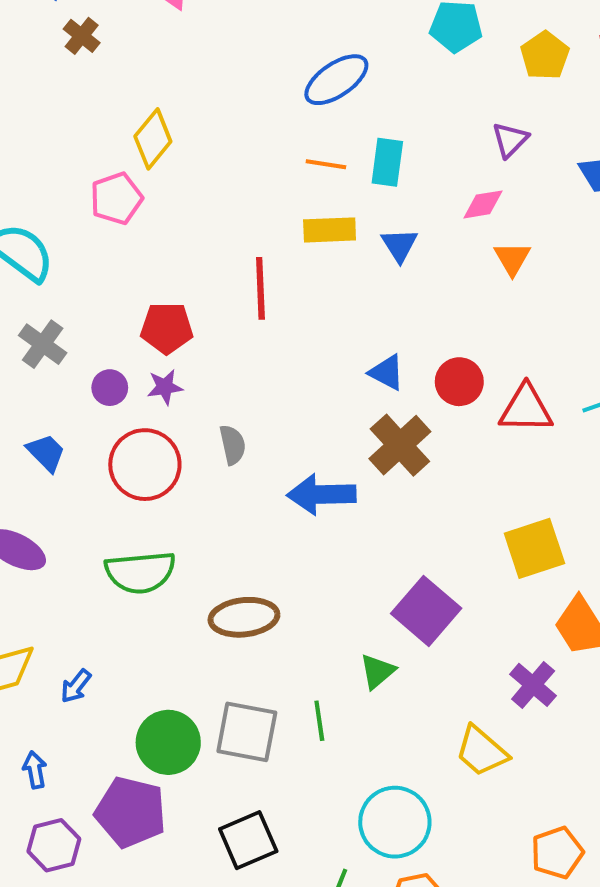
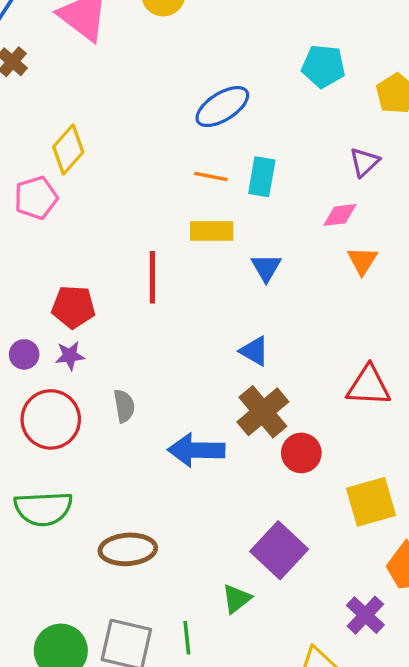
blue triangle: (399, 245) -> (266, 268), moved
red circle: (459, 382) -> (301, 453), moved

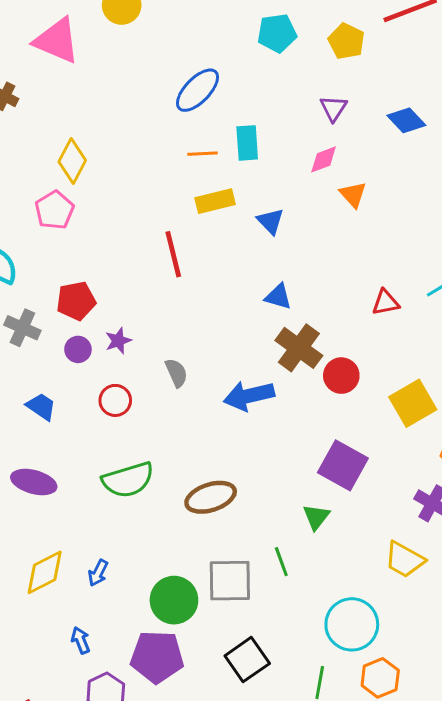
red pentagon: (73, 307) -> (76, 301), moved
red triangle: (369, 386) -> (386, 302), size x0.7
red circle: (51, 419) -> (115, 400), size x0.6

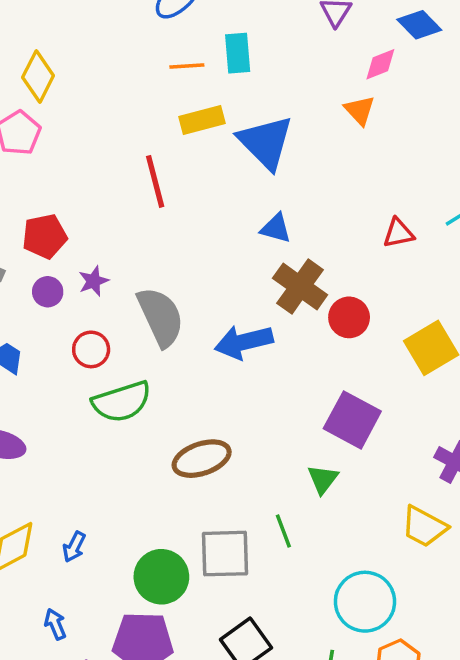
pink diamond: (324, 159) -> (380, 64), moved
blue triangle: (270, 221) -> (266, 142), size x1.8
gray semicircle: (176, 373) -> (161, 317), size x1.8
green semicircle: (128, 480) -> (122, 402), moved

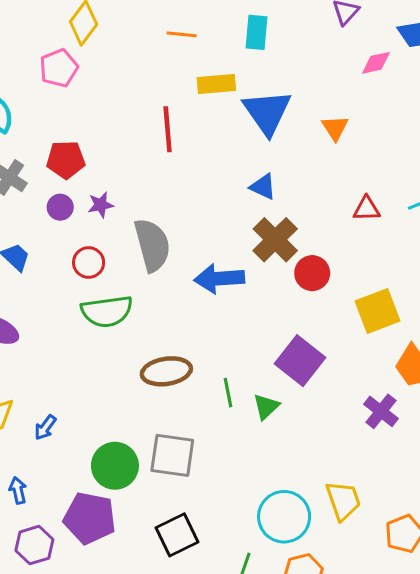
orange line: (187, 66) -> (182, 34), moved
orange triangle: (360, 110) -> (335, 128), moved
yellow trapezoid: (424, 527) -> (343, 501), moved, turned -147
green line: (283, 531) -> (228, 393), moved

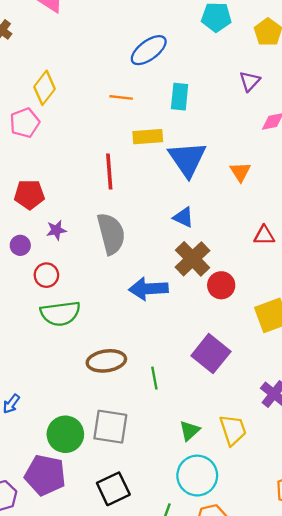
purple circle: (60, 207) -> (20, 245), moved
gray semicircle: (152, 245) -> (111, 234), moved
green triangle: (266, 407) -> (190, 431), moved
yellow trapezoid: (343, 501) -> (233, 430), moved

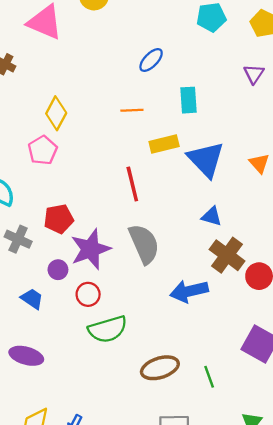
blue ellipse: (149, 50) -> (151, 60), size x0.7
purple star: (56, 230) -> (90, 249), size x2.0

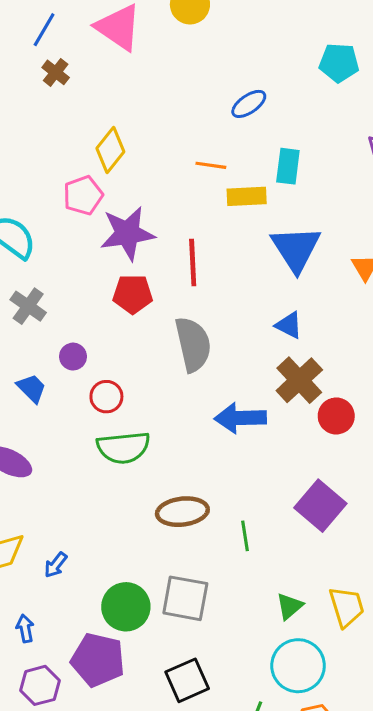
yellow rectangle: (164, 144) -> (247, 196), moved
red pentagon: (59, 219) -> (133, 294), moved
purple star: (90, 249) -> (127, 233), moved

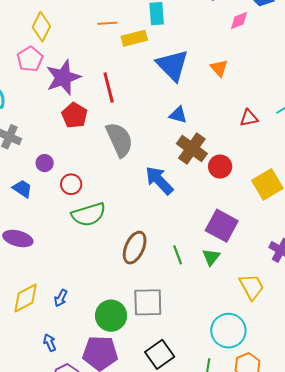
red pentagon: (133, 294) -> (74, 115), turned -30
blue arrow: (240, 418) -> (159, 180), turned 60
brown ellipse: (182, 512) -> (135, 248), turned -48
green triangle: (290, 606) -> (211, 257), moved

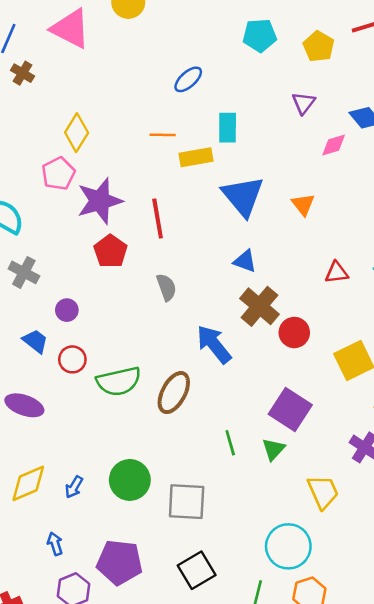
gray semicircle: (119, 140) -> (166, 287), size x0.6
red circle: (71, 184) -> (72, 359), moved
brown ellipse: (135, 248) -> (174, 393), moved
green circle: (111, 316) -> (130, 480), moved

